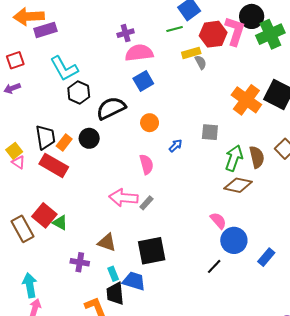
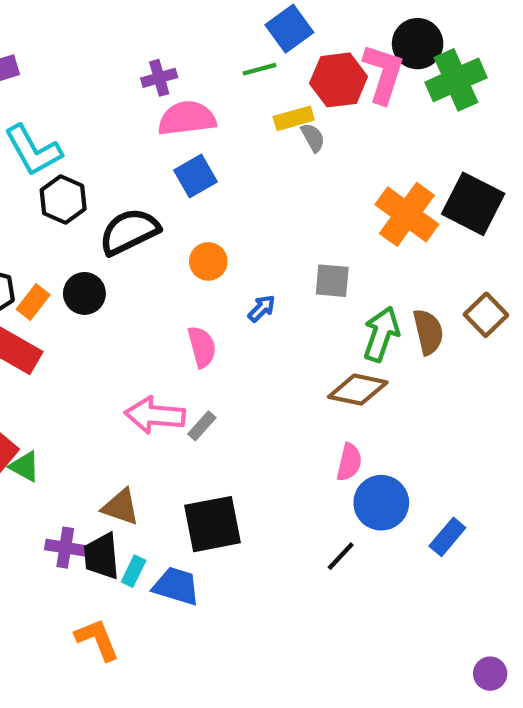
brown diamond: (238, 185) -> (358, 390), moved
pink semicircle: (218, 221) -> (349, 462), turned 54
cyan rectangle: (113, 274) -> (134, 571), turned 48
black trapezoid: (115, 294) -> (102, 556), moved

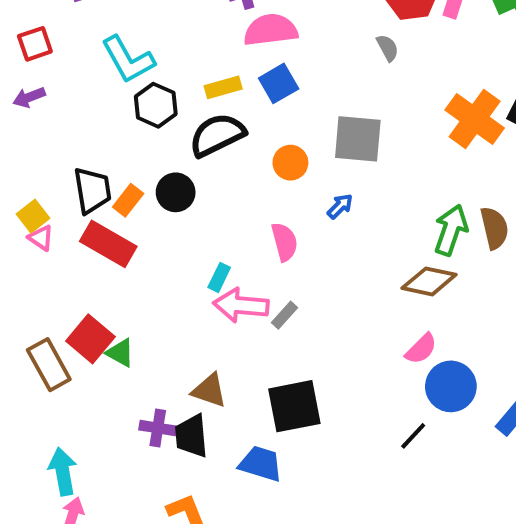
yellow rectangle: (294, 118) -> (223, 87), moved
gray square: (332, 281) -> (358, 139), moved, size x1.5
pink semicircle: (349, 462) -> (421, 349), turned 32
cyan rectangle: (134, 571) -> (219, 277), moved

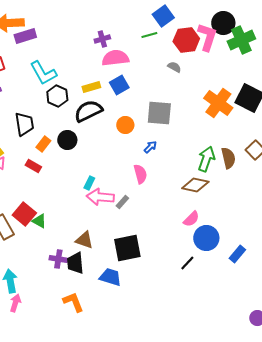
gray semicircle: (387, 48) -> (174, 67), turned -32
black trapezoid: (92, 190) -> (24, 124), moved
pink semicircle: (284, 242) -> (140, 174), moved
red rectangle: (108, 244) -> (33, 166), size x0.6

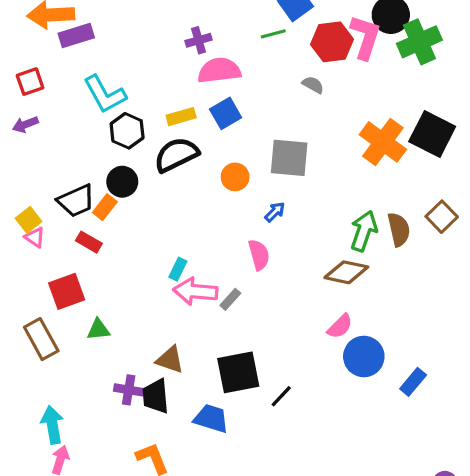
black trapezoid: (24, 124) -> (76, 201), moved, turned 75
black circle: (67, 140) -> (122, 182), moved
red square: (24, 214) -> (67, 291), moved, turned 30
green triangle: (39, 221) -> (98, 329), turned -35
black line: (187, 263) -> (281, 396), moved

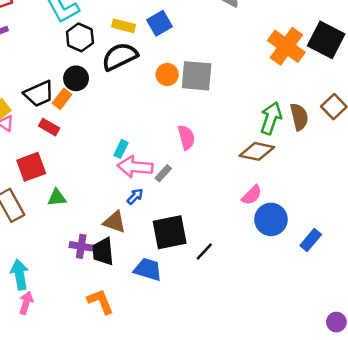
yellow rectangle: (181, 117) -> (123, 26), turned 30
gray square: (289, 158) -> (197, 76), moved
blue arrow: (275, 212) -> (135, 196), moved

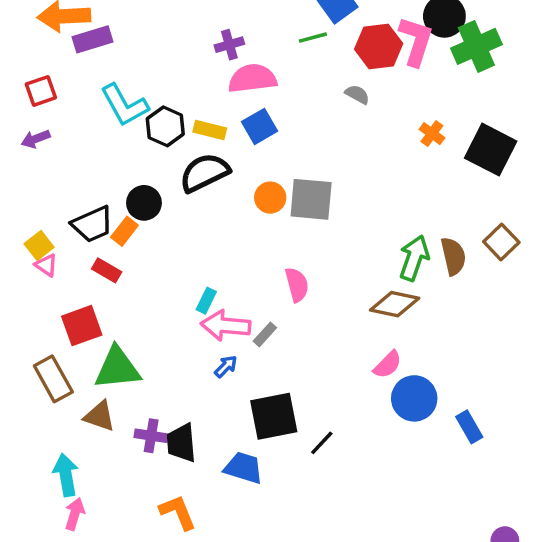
black hexagon: (80, 37) -> (165, 126), moved
orange cross: (286, 46) -> (432, 134), moved, size x0.5
green triangle: (57, 198) -> (117, 368), size x1.8
brown triangle: (115, 222) -> (100, 416), moved
blue rectangle: (311, 240) -> (469, 427), turned -70

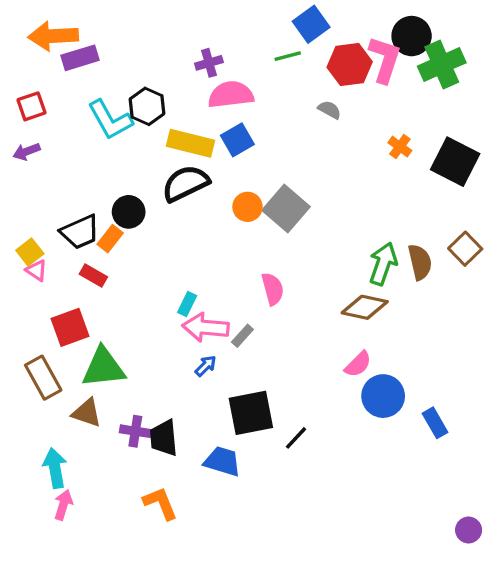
black hexagon: (165, 126) -> (147, 106), moved
yellow rectangle: (210, 130) -> (191, 143), size x1.5
gray square: (311, 199) -> (286, 208), turned 36

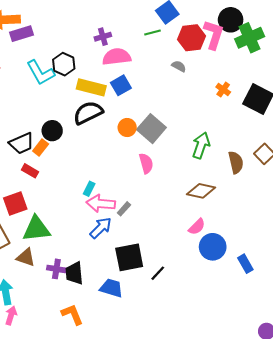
green arrow: (383, 264) -> (201, 145), moved
pink semicircle: (273, 289) -> (146, 163), moved
blue arrow: (206, 366) -> (101, 228), size x1.6

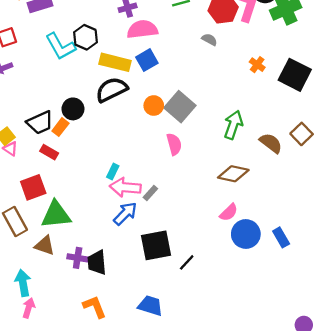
brown semicircle: (236, 162) -> (271, 143), turned -40
blue rectangle: (245, 264) -> (281, 237), moved
blue trapezoid: (111, 288) -> (150, 306), moved

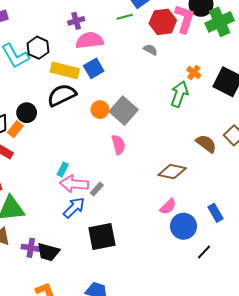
green arrow: (233, 125) -> (179, 94), moved
blue rectangle: (281, 237) -> (215, 213), moved
black trapezoid: (97, 262) -> (48, 252), turned -70
black line: (187, 262) -> (204, 252), moved

